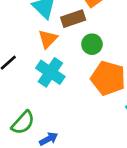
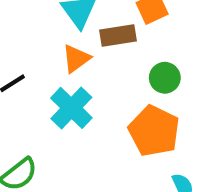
green circle: (92, 44) -> (165, 78), moved

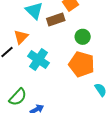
orange triangle: (76, 59) -> (21, 37), moved

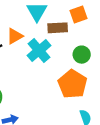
cyan cross: (38, 60) -> (39, 51), moved

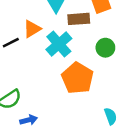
orange pentagon: (72, 84) -> (77, 78), moved

